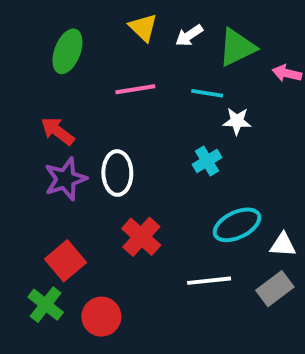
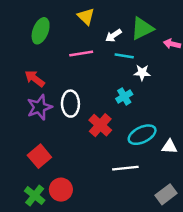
white arrow: (189, 35) -> (113, 36), moved
red cross: (141, 237) -> (100, 125), moved
gray rectangle: (275, 289) -> (166, 194), moved
green cross: (46, 305) -> (35, 196), moved

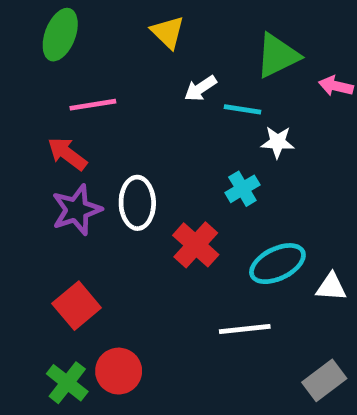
green ellipse: (41, 31) -> (60, 35), moved
white arrow: (113, 36) -> (200, 88), moved
pink line: (81, 53) -> (93, 105), moved

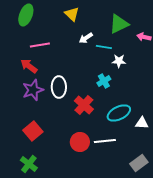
red circle: (119, 371) -> (80, 142), moved

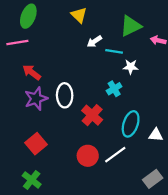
pink line: (40, 45) -> (17, 43), moved
cyan ellipse: (119, 113) -> (131, 124), turned -45
white line: (105, 141) -> (115, 155), turned -30

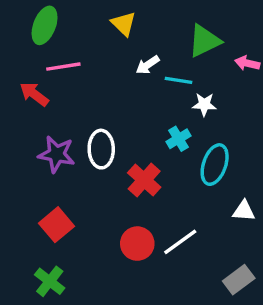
pink line: (17, 43) -> (63, 67), moved
red arrow: (32, 72) -> (34, 94), moved
purple star: (36, 99) -> (57, 154), turned 30
cyan ellipse: (131, 124) -> (215, 165), moved

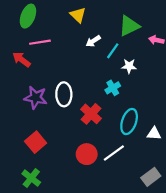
cyan line: (179, 80) -> (113, 51), turned -63
cyan ellipse: (215, 165) -> (129, 122), moved

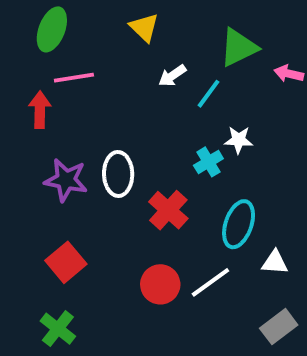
red arrow: (21, 60) -> (40, 110), turned 54
white star: (129, 66) -> (239, 140), moved
white triangle: (154, 133) -> (275, 262), moved

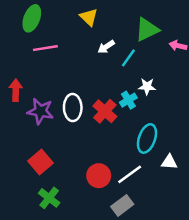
red arrow: (40, 110) -> (16, 90), moved
red cross: (168, 210) -> (105, 111), moved
gray rectangle: (279, 327) -> (122, 205), moved
green cross: (58, 329) -> (49, 198), moved

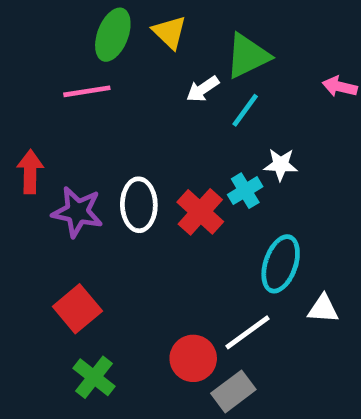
green ellipse: (32, 18) -> (113, 35), moved
green triangle: (147, 29) -> (248, 56), moved
red circle: (99, 176) -> (193, 358), moved

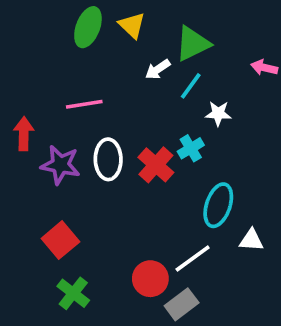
pink line: (87, 91) -> (84, 104), moved
white star: (281, 165) -> (218, 113), moved

